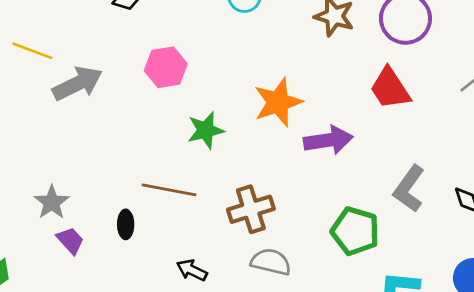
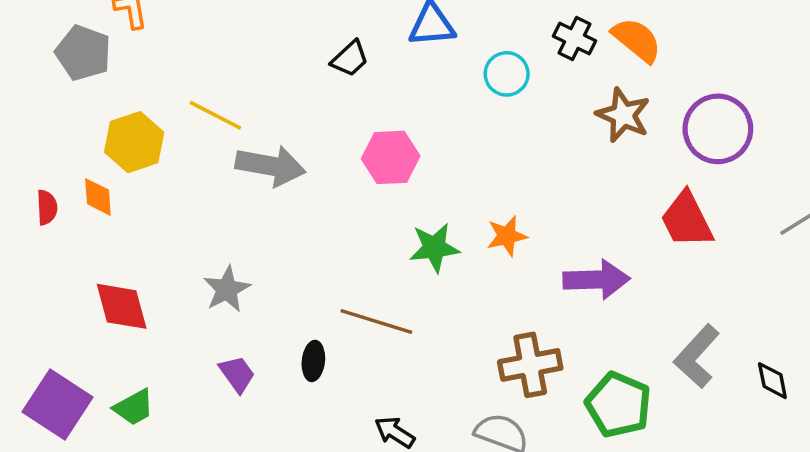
gray arrow: (77, 84) -> (270, 166), turned 30
orange star: (278, 102) -> (507, 236), moved, size x0.6
gray star: (52, 202) -> (227, 289), moved
brown cross: (251, 209) -> (530, 365), moved

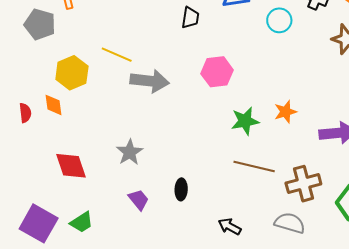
black trapezoid: (350, 59) -> (190, 18), turned -35
brown line: (376, 322) -> (254, 166), moved

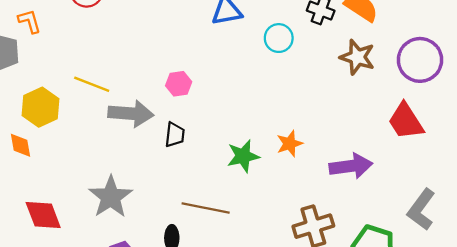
black trapezoid: (190, 18) -> (175, 135), moved
pink hexagon: (217, 72) -> (179, 84), moved, size x0.7
gray star: (130, 152) -> (111, 197), size x1.4
brown line: (254, 166) -> (206, 208), moved

